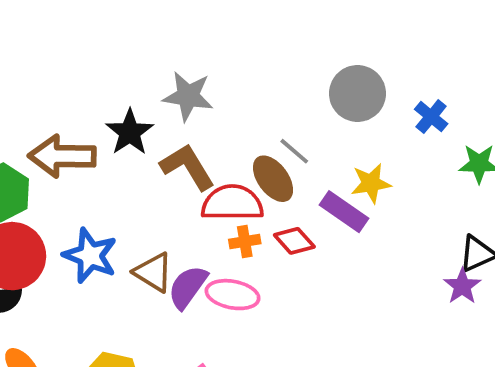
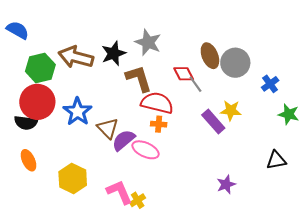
brown ellipse: (273, 179) -> (210, 56), moved
red diamond: (294, 241) -> (184, 74), moved
purple star: (462, 286) -> (226, 184), moved

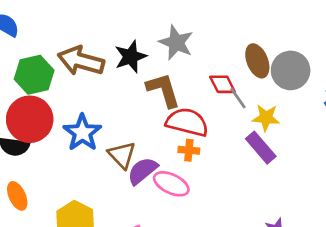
yellow star: (231, 110) -> (266, 118), moved

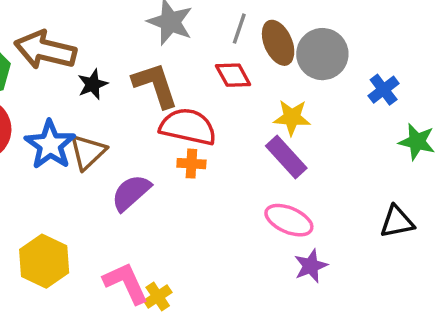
black star: (131, 57) -> (93, 84), moved, size x0.7
gray line: (238, 98) -> (239, 29), moved, turned 55
brown triangle: (122, 155) -> (88, 152), moved, turned 32
pink ellipse: (171, 184) -> (289, 220), moved

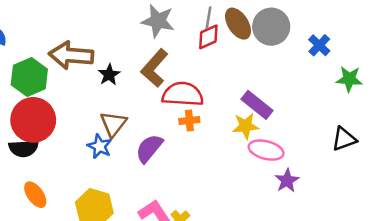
red diamond: (233, 75) -> (208, 37), moved, turned -76
brown L-shape: (155, 85) -> (154, 68), turned -111
yellow star: (292, 117) -> (246, 126), moved
blue star: (50, 145) -> (100, 146), moved, size x0.7

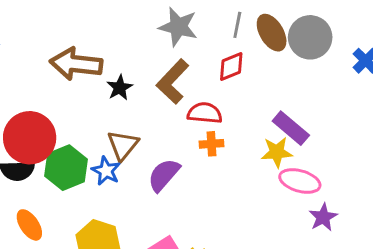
red diamond: (208, 37) -> (231, 66), moved
green hexagon: (29, 77) -> (66, 168), moved
red semicircle: (183, 94) -> (205, 113), size x0.7

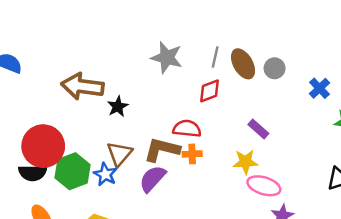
gray circle: (310, 37) -> (275, 68), size x0.6
brown L-shape: (173, 82) -> (162, 150), moved, turned 60
purple rectangle: (291, 128) -> (258, 129), moved, size x0.7

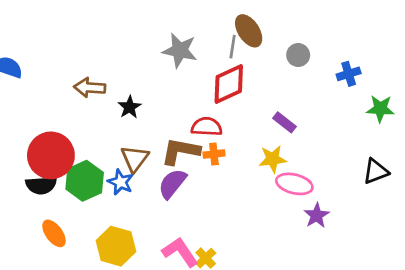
brown ellipse: (243, 64) -> (249, 31), moved
brown arrow: (82, 86) -> (90, 88), size x0.7
blue cross: (320, 88) -> (349, 74), turned 30
red diamond: (209, 91) -> (229, 84), size x1.5

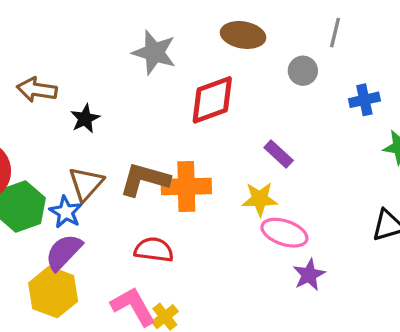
brown ellipse: (249, 31) -> (243, 35), turned -52
gray line: (233, 47) -> (335, 33), moved
red semicircle: (207, 127) -> (154, 250), moved
orange cross: (214, 154) -> (186, 187), size x1.8
purple semicircle: (172, 184) -> (64, 252), moved

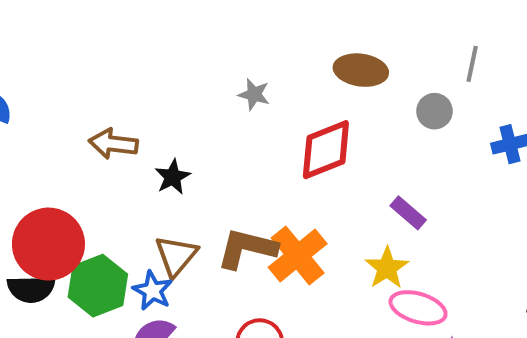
gray star: (154, 52) -> (254, 94), size x0.6
orange cross: (186, 187) -> (298, 255), turned -36
yellow star: (260, 199) -> (387, 268), turned -30

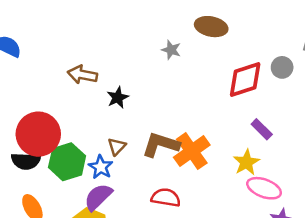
brown ellipse: (361, 70) -> (211, 27), moved
red diamond: (326, 150) -> (245, 80), moved
brown triangle: (176, 256) -> (117, 146), size x0.7

